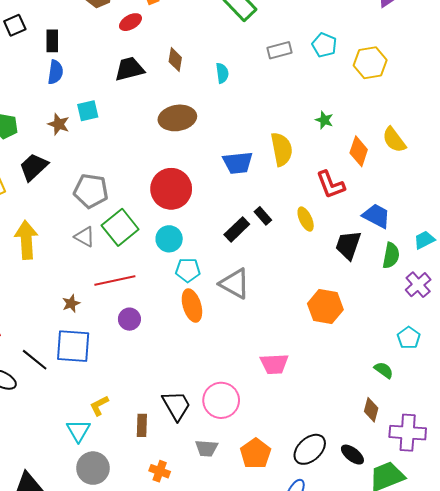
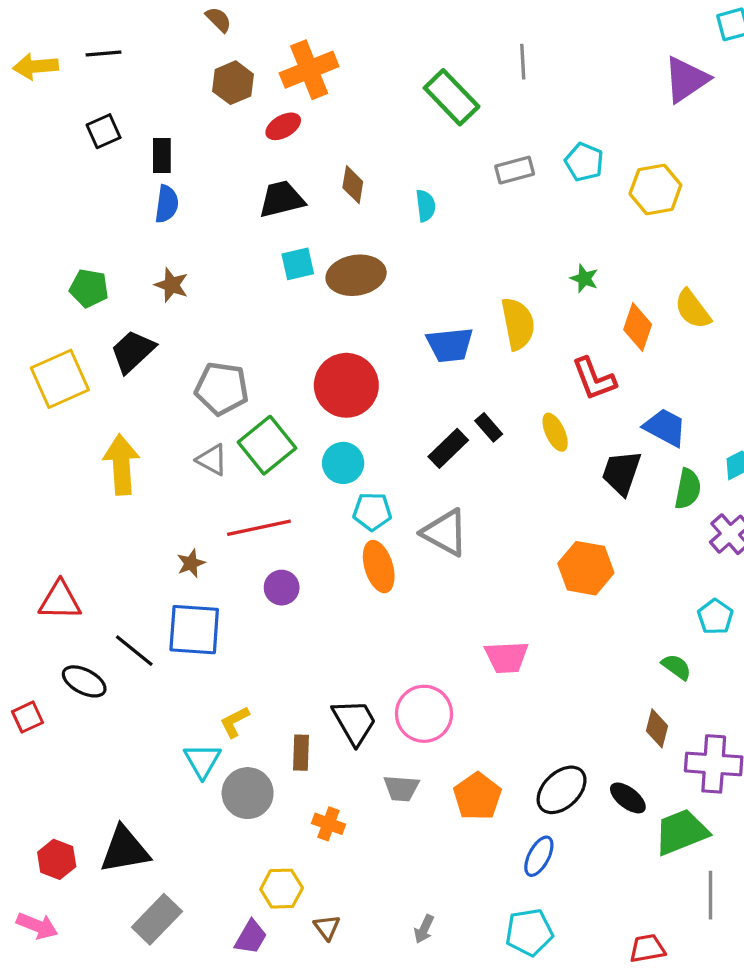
cyan square: (88, 111) -> (298, 264), moved
gray circle: (93, 468) -> (248, 793), moved

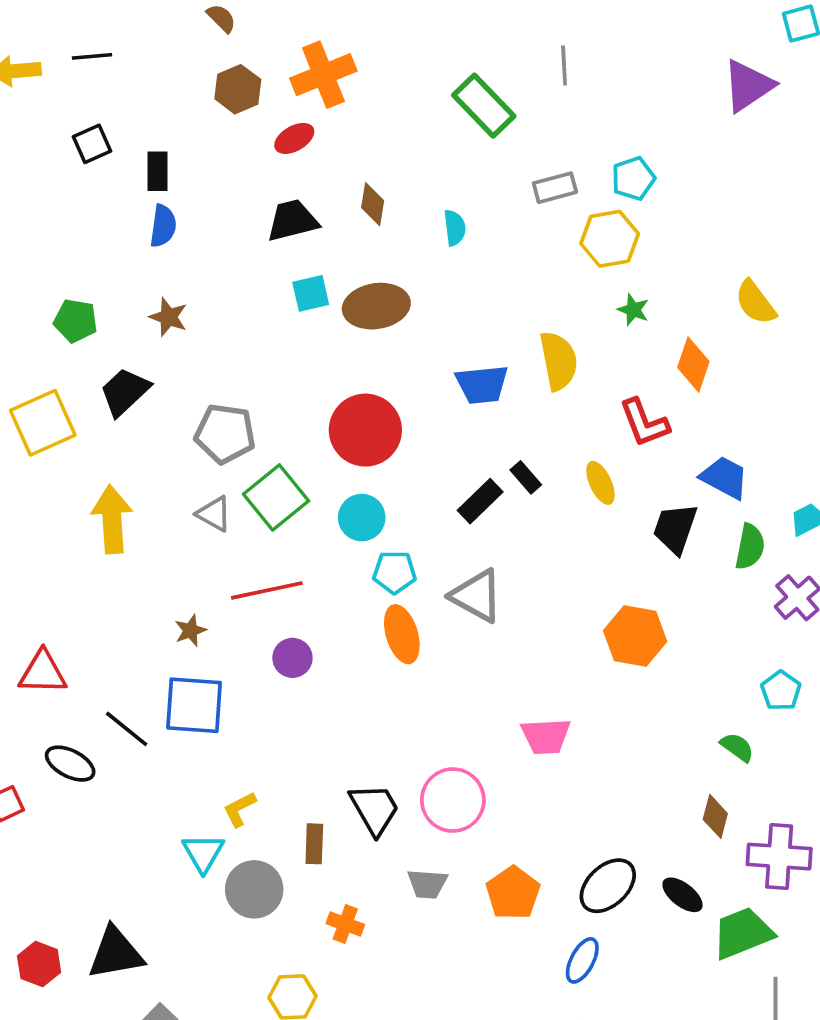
cyan pentagon: (584, 162) -> (633, 179), turned 30
yellow hexagon: (655, 189) -> (610, 239), moved
yellow semicircle: (693, 309) -> (755, 302), moved

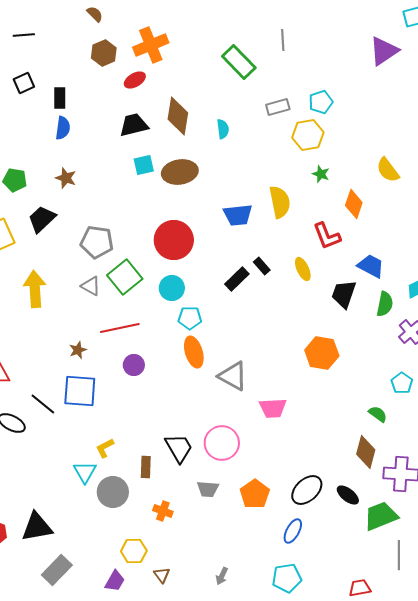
brown diamond: (373, 204) -> (178, 116), size x1.6
gray triangle: (477, 596) -> (233, 376), moved
brown diamond: (715, 816) -> (366, 452), size x1.4

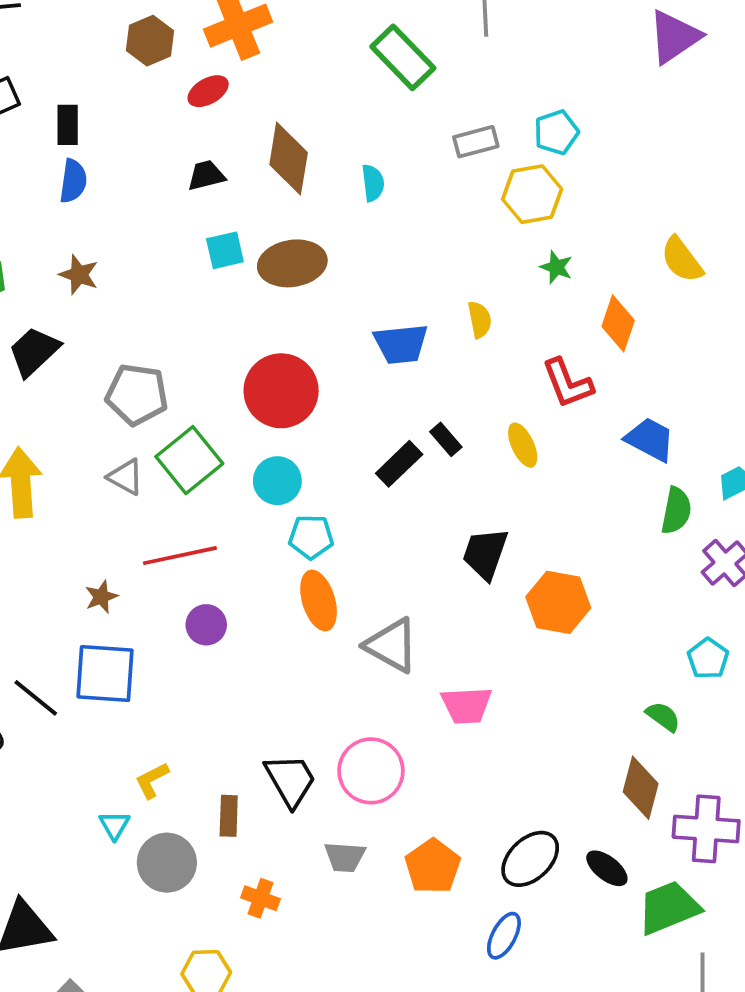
black trapezoid: (134, 125) -> (206, 175), size x0.7
yellow semicircle: (280, 202) -> (480, 320), size x0.6
black trapezoid: (344, 294) -> (485, 554), moved
cyan triangle: (85, 472) -> (114, 825), size x0.7

